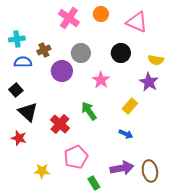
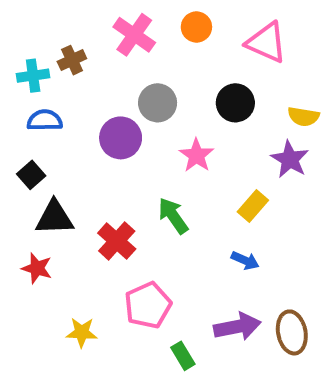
brown cross: (44, 50) -> (72, 60), moved
black triangle: (28, 112) -> (54, 218), turned -45

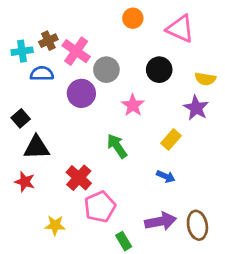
pink cross: (134, 35) -> (76, 51), moved
blue semicircle: (45, 120) -> (42, 74), moved
red cross: (117, 241) -> (79, 178), moved

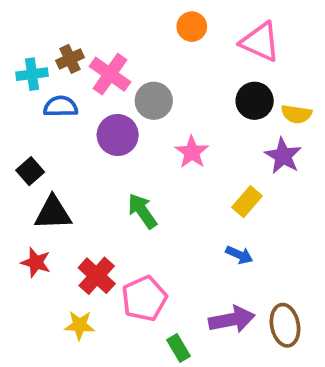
black circle: (159, 70) -> (255, 101), moved
green arrow: (117, 146) -> (142, 211), moved
red cross: (79, 178) -> (97, 276), moved

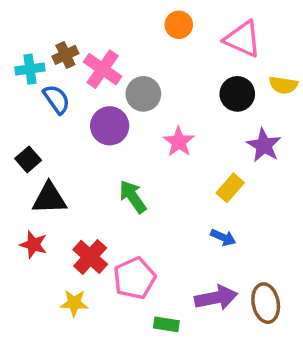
blue semicircle: (61, 106) -> (56, 99), turned 56
yellow semicircle: (296, 114) -> (283, 85), moved
green rectangle: (178, 348) -> (166, 324), turned -50

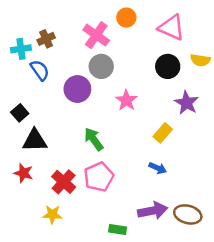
pink cross: (103, 69) -> (96, 35), moved
pink pentagon: (134, 278) -> (99, 177), moved
brown ellipse: (266, 303) -> (188, 214), turned -64

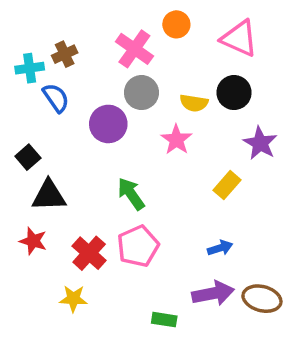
yellow semicircle: (200, 60) -> (194, 103), moved
blue arrow: (158, 168) -> (220, 248), moved, turned -42

